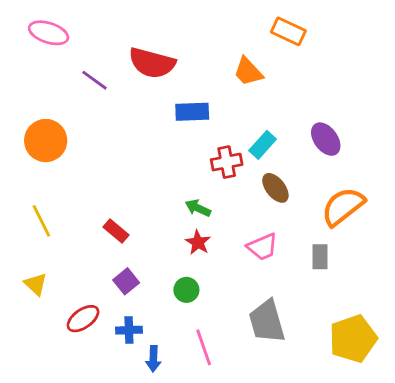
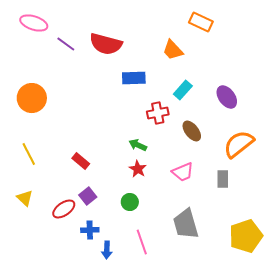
purple line: (95, 80) -> (66, 44), moved
cyan rectangle: (263, 145) -> (183, 90), moved
red ellipse: (83, 319) -> (64, 209), moved

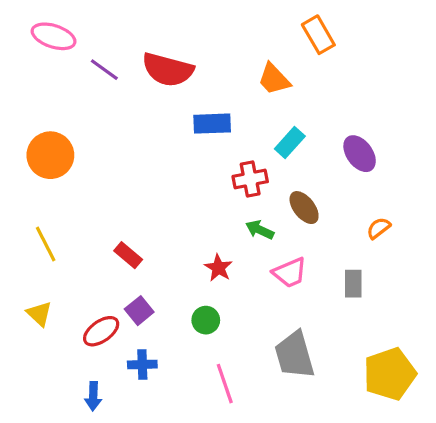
orange rectangle: (201, 22) -> (318, 35), turned 35
orange semicircle: (239, 144) -> (379, 228), size x0.5
green arrow: (138, 145) -> (260, 230), moved
blue arrow: (107, 250) -> (93, 396), moved

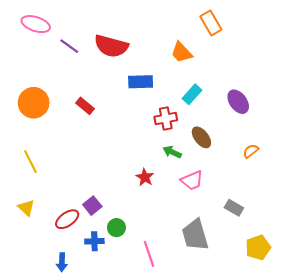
red rectangle: (128, 255) -> (85, 106), moved
gray rectangle: (353, 284) -> (234, 208), moved, turned -60
green circle: (206, 320) -> (116, 228), moved
yellow pentagon: (390, 374) -> (258, 248), size x0.7

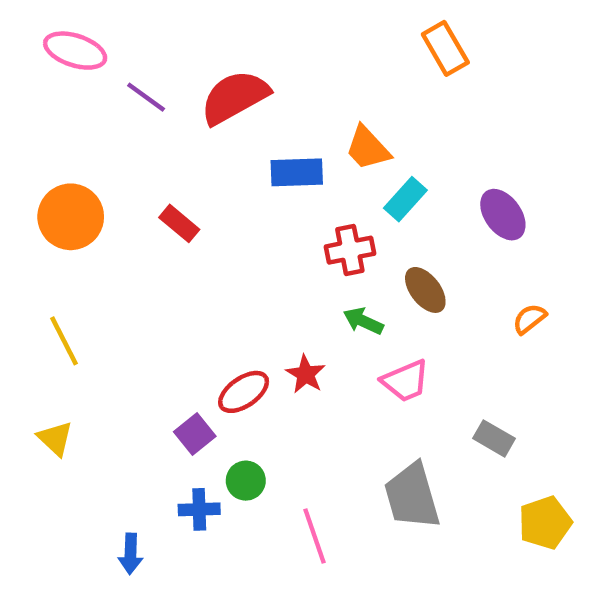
red semicircle: (111, 46) -> (235, 97), turned 136
orange trapezoid: (182, 52) -> (368, 148), moved
red ellipse: (67, 219) -> (244, 392), moved

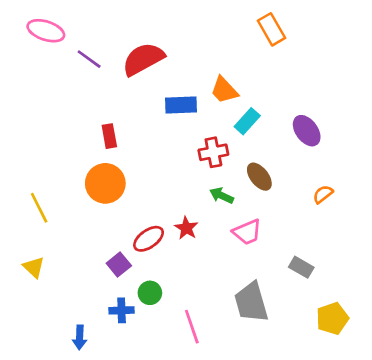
orange circle: (71, 217) -> (105, 183), moved
red rectangle: (179, 223) -> (109, 136), turned 40

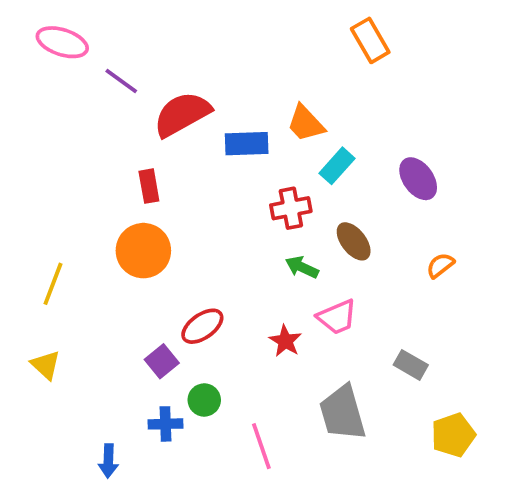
red semicircle: (143, 59) -> (182, 114), moved
yellow line: (39, 208) -> (53, 284), turned 48
red star: (186, 228) -> (285, 341), moved

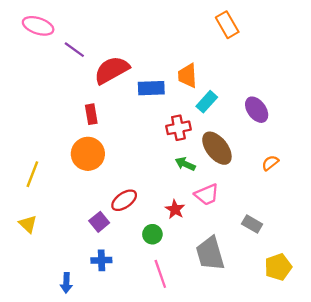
orange trapezoid: (306, 123) -> (188, 76), turned 40
brown ellipse: (354, 241) -> (217, 148), size x1.4
green circle: (204, 400) -> (152, 234), moved

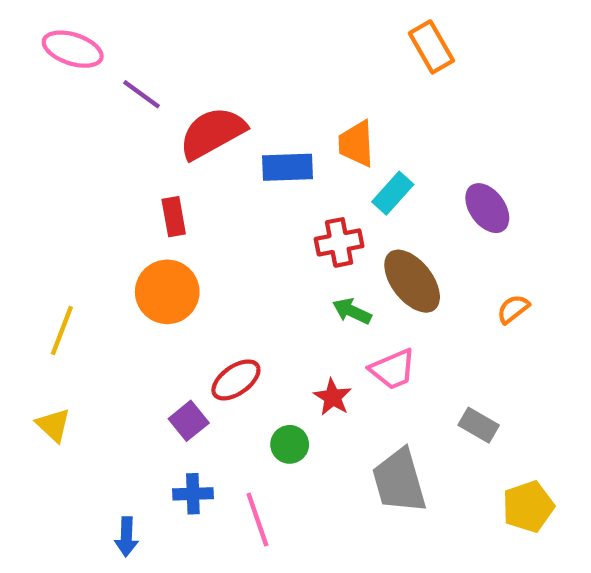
pink line: (160, 274) -> (257, 520), moved

